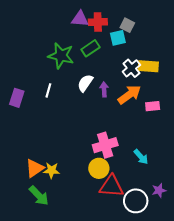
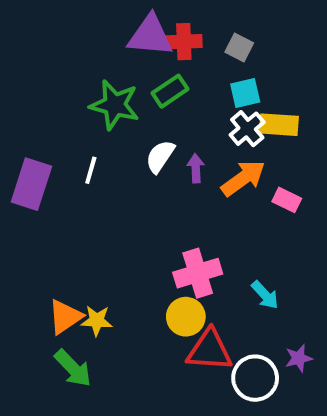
purple triangle: (80, 19) -> (150, 36), size x1.4
cyan square: (118, 38) -> (245, 93), moved
purple rectangle: (17, 98) -> (31, 184), size x1.4
pink rectangle: (153, 106) -> (287, 200), turned 32

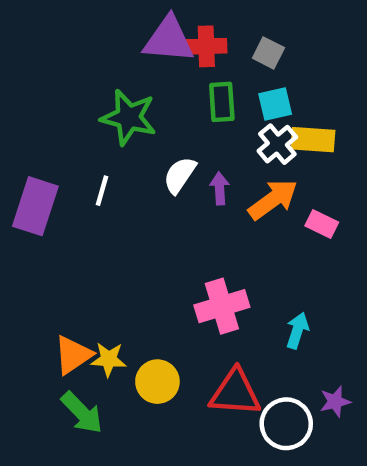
green rectangle: (170, 91) -> (222, 102), moved, turned -60
cyan arrow: (265, 295) -> (297, 331), turned -120
yellow circle: (186, 317) -> (157, 382), moved

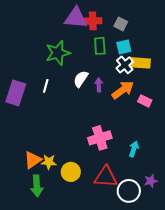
green star: (129, 117) -> (58, 53), turned -30
green arrow: (82, 413) -> (37, 186), turned 40

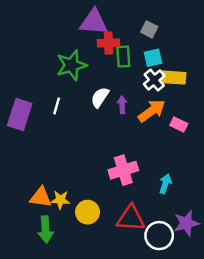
red cross: (93, 21) -> (109, 43), moved
orange triangle: (33, 160) -> (41, 197), turned 42
purple star: (151, 181) -> (186, 223), size x1.5

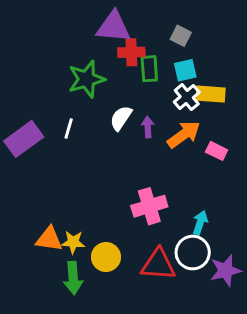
purple rectangle: (20, 115) -> (24, 139), turned 36
green arrow: (46, 229) -> (73, 278), moved
white circle: (159, 236) -> (193, 253), moved

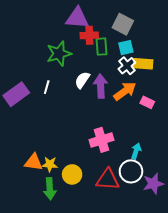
gray square: (181, 36) -> (123, 24), size x1.5
purple arrow: (148, 127) -> (101, 86), size x1.6

